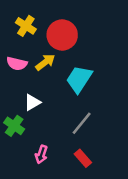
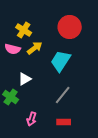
yellow cross: (26, 26) -> (24, 30), moved
red circle: (62, 35) -> (70, 27), moved
red rectangle: (83, 158) -> (64, 122), turned -48

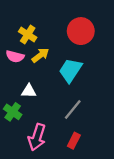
white triangle: (25, 79) -> (29, 91), turned 32
pink arrow: (32, 119) -> (37, 137), size x1.6
red rectangle: (64, 122) -> (74, 141), turned -64

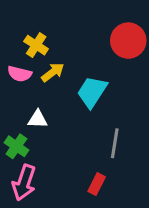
red circle: (81, 31) -> (128, 41), moved
gray line: (73, 109) -> (115, 143), moved, turned -30
pink arrow: (37, 137) -> (24, 183), moved

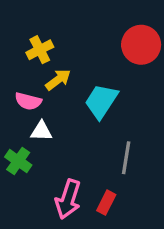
yellow cross: (36, 45) -> (40, 50), turned 30
pink semicircle: (20, 74) -> (28, 101), moved
pink arrow: (24, 183) -> (68, 199), moved

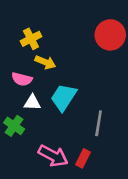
yellow arrow: (58, 80) -> (45, 62), turned 60
cyan trapezoid: (101, 101) -> (63, 97), moved
pink arrow: (68, 199) -> (53, 156), turned -80

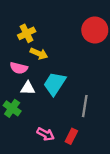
pink arrow: (53, 156) -> (46, 134), size x0.7

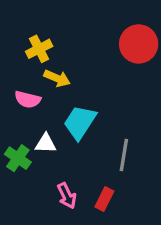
white triangle: (28, 88) -> (46, 144), moved
pink arrow: (46, 134) -> (67, 196), turned 36

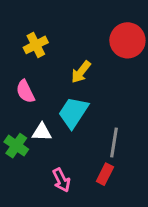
yellow arrow: (57, 78) -> (81, 72), moved, turned 105
pink semicircle: (28, 99) -> (25, 91), turned 50
red rectangle: (104, 199) -> (105, 174), moved

